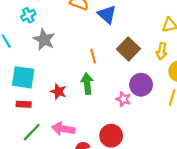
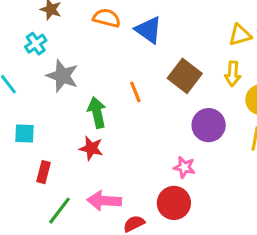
cyan square: (23, 77) -> (24, 134), moved, size x0.6
green arrow: (87, 84) -> (97, 113), moved
pink star: (123, 99) -> (184, 167), moved
red rectangle: (24, 104) -> (43, 172), turned -72

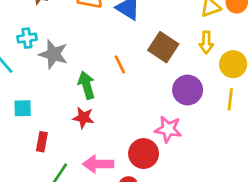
cyan cross: (36, 44) -> (27, 38), moved, turned 30
pink star: (184, 167) -> (168, 129), size x1.4
red circle: (174, 203) -> (144, 154), moved

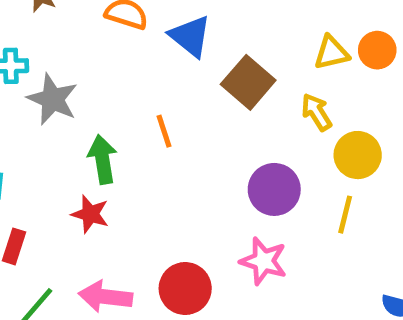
yellow arrow: (206, 42) -> (316, 112), turned 140
brown square: (163, 47) -> (248, 82), moved
pink star: (168, 129) -> (263, 261), moved

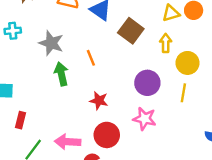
gray star: (52, 99) -> (51, 43), moved
yellow arrow: (316, 112) -> (166, 43), turned 36
red star: (90, 214) -> (99, 101), moved

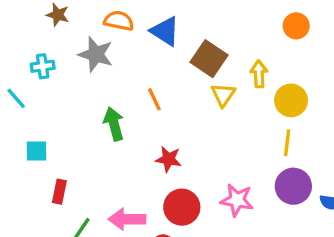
yellow triangle: (171, 13) -> (223, 95), moved, turned -36
gray star: (51, 43) -> (96, 54), moved
purple circle: (147, 83) -> (293, 186), moved
pink star: (145, 119) -> (237, 200), moved

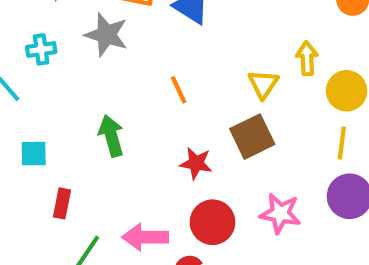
brown square: (209, 59) -> (252, 137), moved, turned 30
green arrow: (114, 124) -> (111, 136), moved

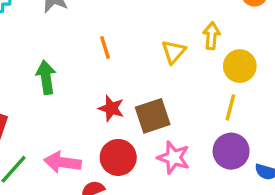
brown square: (252, 137) -> (153, 116), moved

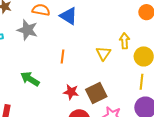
orange line: (105, 47) -> (62, 56), turned 32
green arrow: (46, 77) -> (30, 79), turned -42

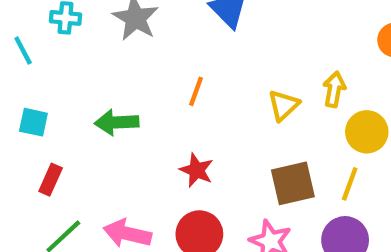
green arrow: (30, 79) -> (117, 122), turned -48
brown square: (96, 93) -> (293, 183), moved

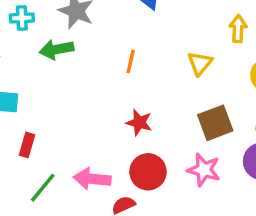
yellow arrow: (334, 89) -> (238, 29), moved
green arrow: (117, 122) -> (57, 49), moved

